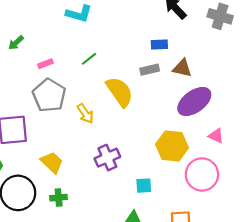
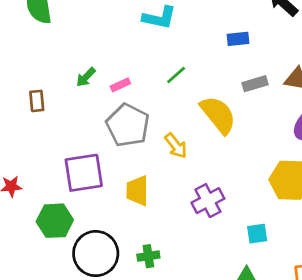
green arrow: (16, 43) -> (86, 77), moved
blue rectangle: (159, 44) -> (238, 39), moved
yellow trapezoid: (52, 162) -> (137, 191), moved, turned -130

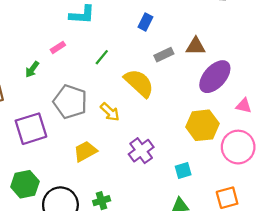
blue rectangle: (238, 39) -> (145, 22), turned -49
pink rectangle: (120, 85) -> (58, 47), moved
purple square: (84, 173) -> (31, 129), moved
yellow trapezoid: (137, 191) -> (85, 151), turned 70

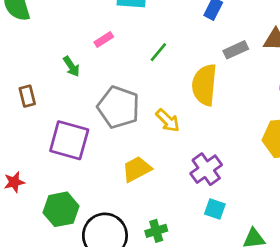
green arrow: (32, 69) -> (71, 66), turned -70
yellow semicircle: (139, 83) -> (204, 85), turned -128
purple square: (31, 129) -> (69, 140), turned 32
cyan square: (183, 170) -> (215, 209), moved, turned 35

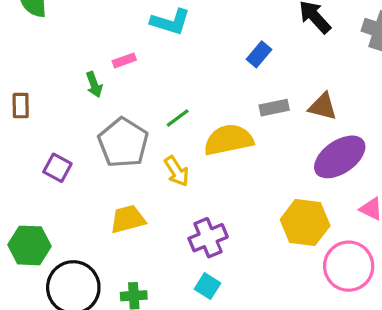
green line: (158, 52) -> (178, 118), moved
green arrow: (71, 66) -> (94, 85), moved
yellow semicircle: (204, 85) -> (229, 140), turned 60
purple square: (69, 140) -> (57, 168), size x0.6

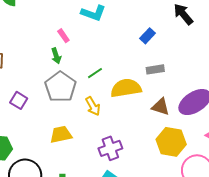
pink rectangle: (124, 60) -> (63, 36), turned 72
green arrow: (94, 85) -> (56, 56), moved
brown triangle: (323, 107) -> (160, 107), moved

